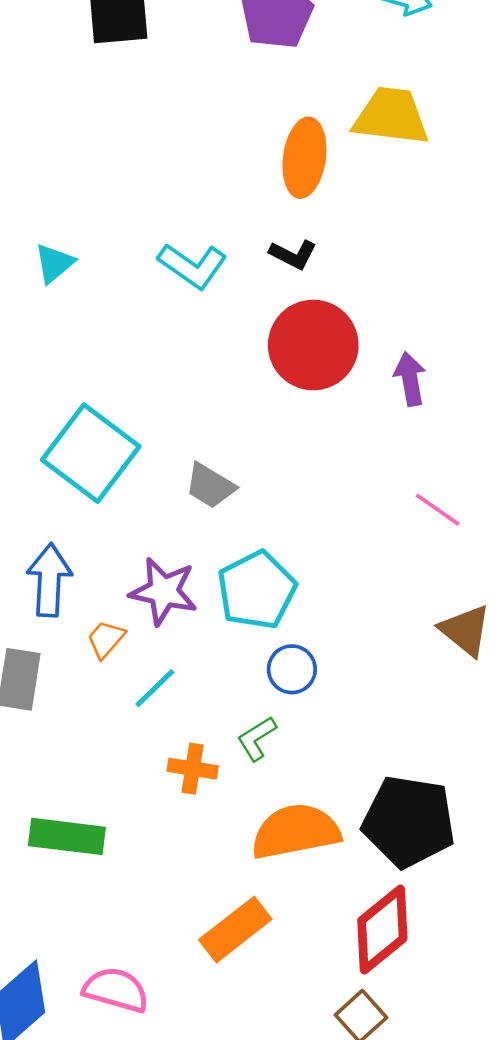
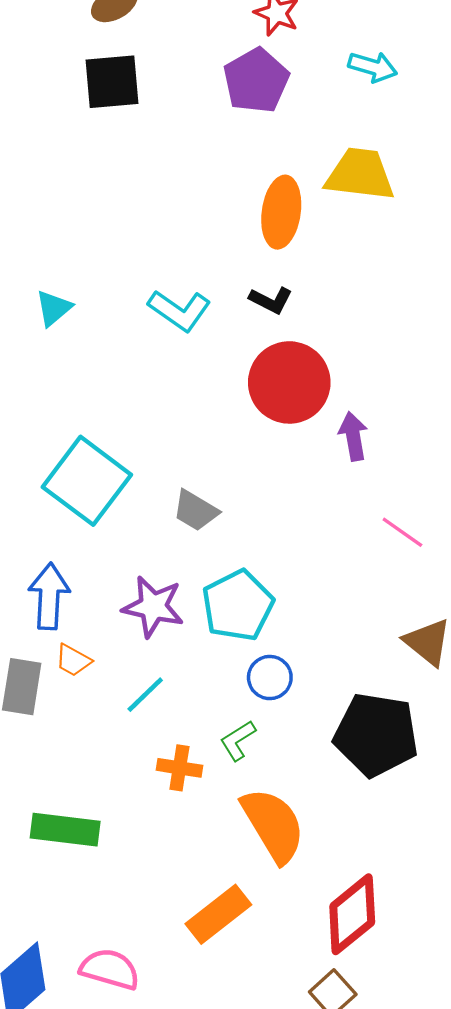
purple arrow: (410, 379) -> (353, 436), moved
orange trapezoid: (106, 639) -> (73, 660), moved, turned -102
black pentagon: (409, 821) -> (376, 735), moved
orange semicircle: (296, 831) -> (273, 825), turned 70

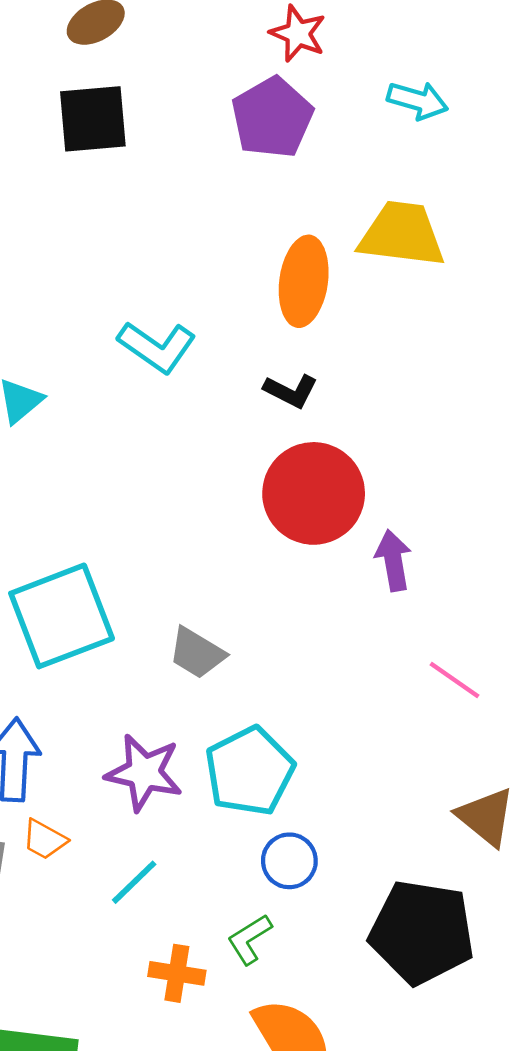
cyan L-shape: (179, 310) -> (157, 347), moved
cyan square: (87, 481) -> (62, 616), turned 32

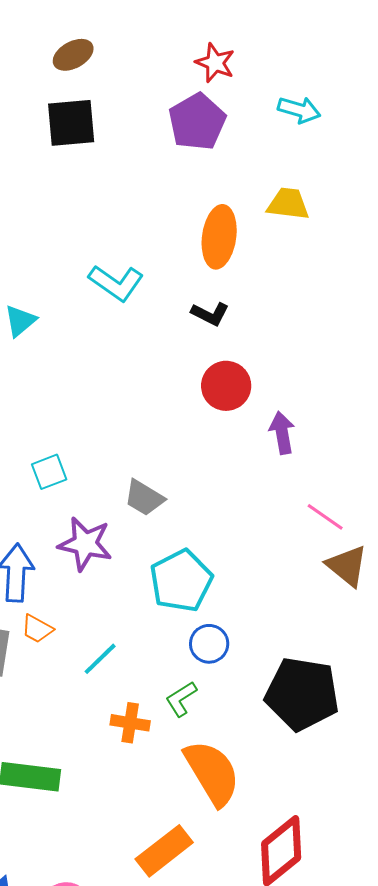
yellow trapezoid: (402, 234) -> (288, 204), size x0.7
red circle: (314, 493) -> (226, 386), size x0.7
cyan square: (62, 616) -> (49, 472), size x0.5
purple star: (144, 773) -> (85, 544), moved
brown triangle: (486, 817) -> (347, 566), moved

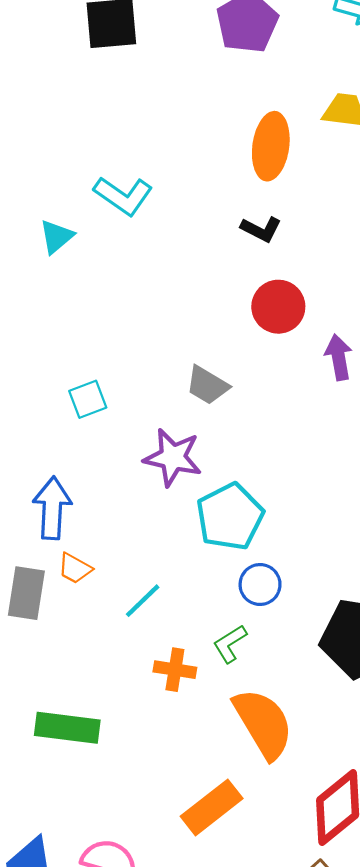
cyan L-shape: (116, 283) -> (123, 196), moved
gray trapezoid: (144, 498) -> (207, 385), moved
purple star: (85, 544) -> (173, 457), moved

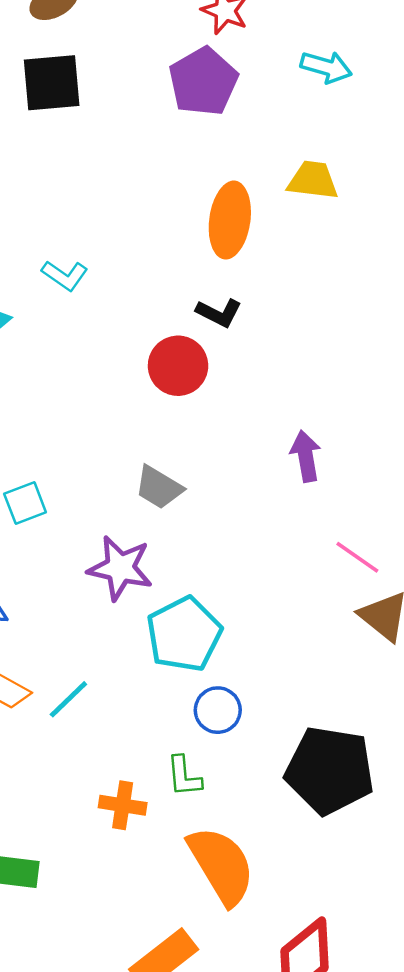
cyan L-shape: (123, 196) -> (65, 275), size x0.7
red circle: (278, 307) -> (178, 366), moved
cyan line: (143, 601) -> (68, 699), moved
green L-shape: (230, 644) -> (184, 776), turned -63

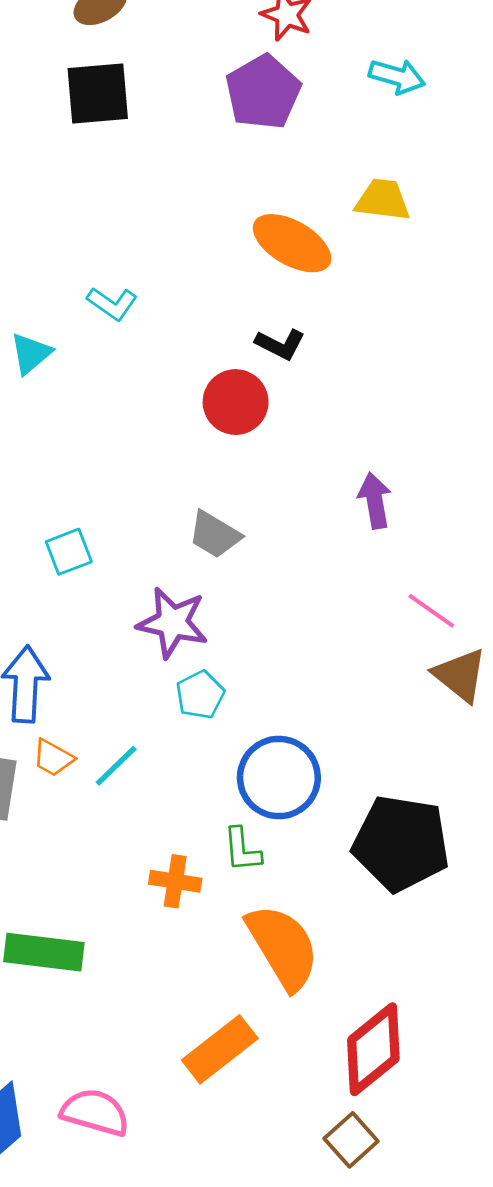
orange ellipse: (230, 220) -> (292, 243), turned -68
cyan pentagon: (184, 634) -> (200, 695), moved, size x0.6
blue circle: (218, 710) -> (279, 778), size x1.6

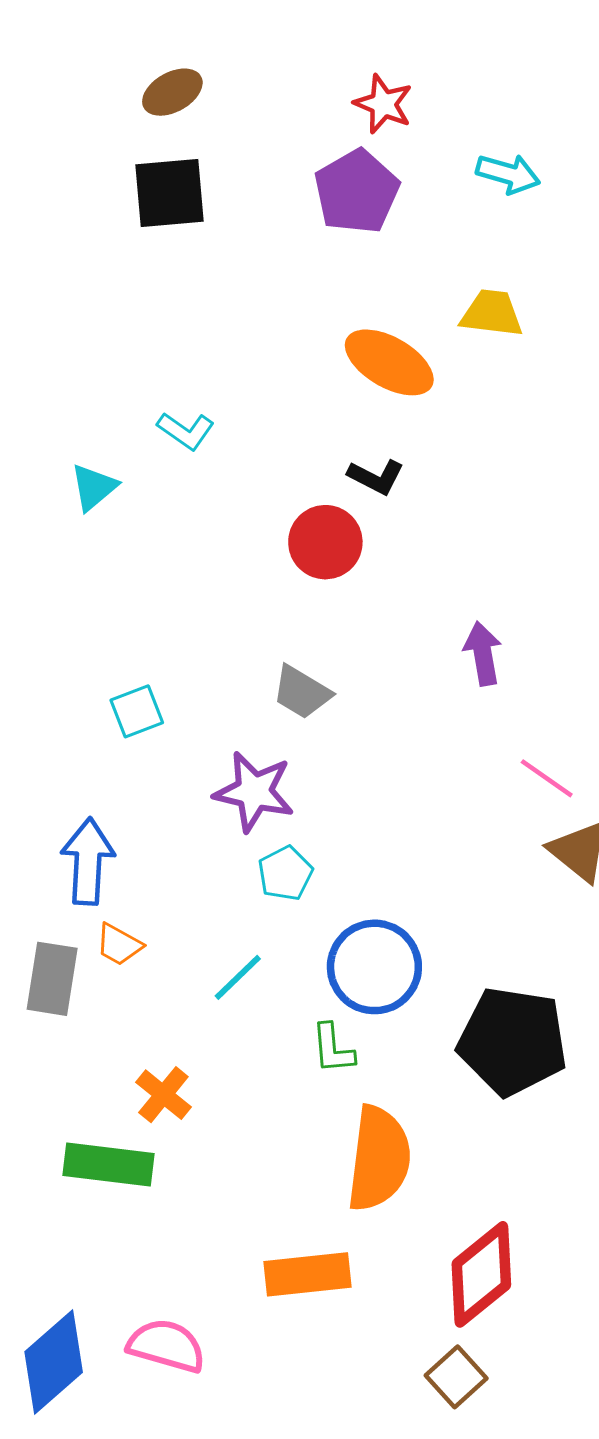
cyan line: (116, 766) -> (238, 977), moved
orange cross: (175, 881) -> (163, 1095), moved, turned 30
orange semicircle: (283, 947) -> (379, 1159), turned 38
orange rectangle: (220, 1049) -> (308, 1274), turned 32

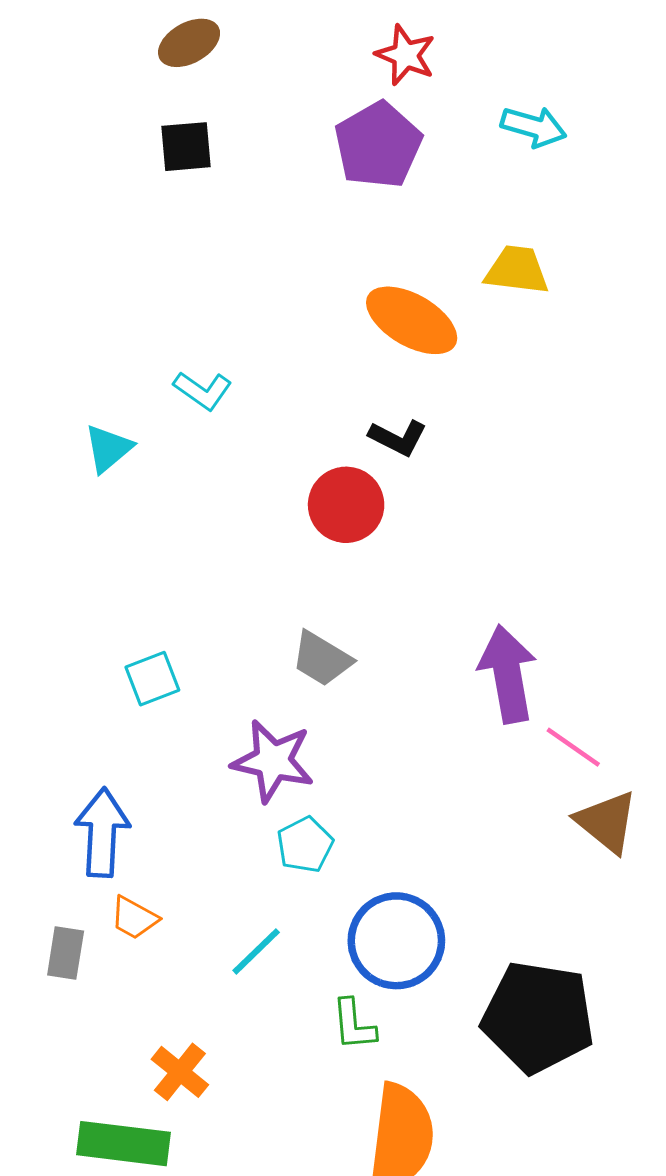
black square: (169, 193) -> (186, 147), size x0.7
purple arrow: (483, 654) -> (508, 674), moved, size x1.5
gray rectangle: (52, 979) -> (66, 953), size x0.7

